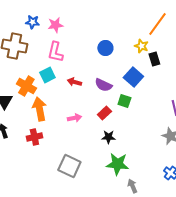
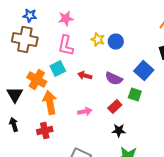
blue star: (32, 22) -> (30, 16), moved
yellow star: (141, 46) -> (98, 40), moved

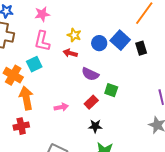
blue circle: (116, 42) -> (99, 43), moved
blue square: (144, 70) -> (120, 40), moved
red arrow: (85, 76) -> (70, 53), moved

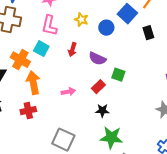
blue square: (120, 40) -> (127, 14), moved
red arrow: (70, 53) -> (72, 50), moved, turned -88
cyan square: (34, 64) -> (41, 49), turned -35

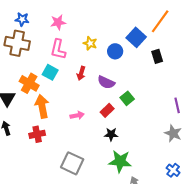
green square: (118, 75) -> (127, 98), turned 32

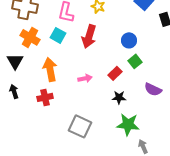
blue circle: (115, 51) -> (129, 40), moved
red arrow: (81, 73) -> (89, 36), size x1.6
purple semicircle: (106, 82) -> (153, 89), moved
orange cross: (29, 83) -> (30, 37), moved

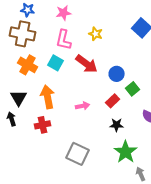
red arrow: (89, 36) -> (87, 64), turned -70
blue circle: (129, 40) -> (117, 74), moved
black triangle: (15, 61) -> (19, 98), moved
green star: (128, 124) -> (126, 152), turned 30

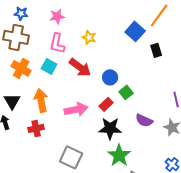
pink arrow: (83, 106) -> (76, 109), size x1.6
black star: (117, 125) -> (110, 128), size x1.6

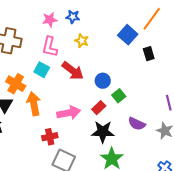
blue star: (21, 13) -> (73, 17), moved
orange cross: (21, 68) -> (16, 84), moved
red cross: (36, 128) -> (50, 137), moved

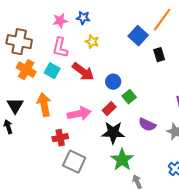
orange cross: (16, 84) -> (26, 70), moved

